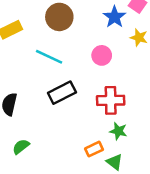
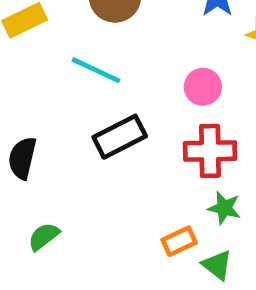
pink circle: (102, 55) -> (203, 87), moved

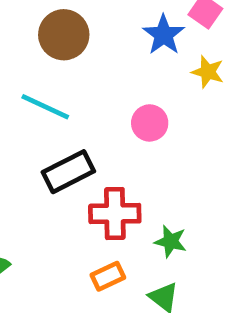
red cross: (210, 151) -> (115, 214), moved
orange rectangle: (179, 241) -> (108, 276), moved

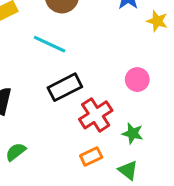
pink circle: (150, 123) -> (137, 80), moved
red cross: (115, 214) -> (96, 115), turned -32

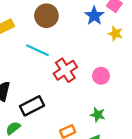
black rectangle: (65, 87) -> (32, 106), moved
red cross: (96, 115) -> (65, 70), moved

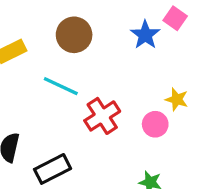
yellow star: (115, 34) -> (177, 99), moved

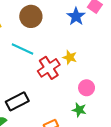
yellow star: (177, 99) -> (70, 57), moved
pink circle: (155, 124) -> (87, 88), moved

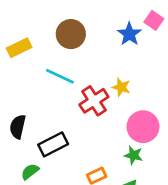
pink circle: (87, 88) -> (143, 127), size x1.5

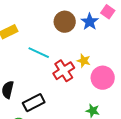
brown circle: (71, 34) -> (65, 22), moved
pink circle: (143, 127) -> (103, 78), moved

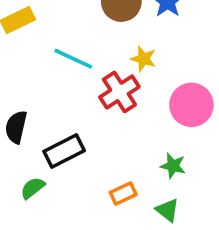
yellow star: (84, 61) -> (143, 59), moved

